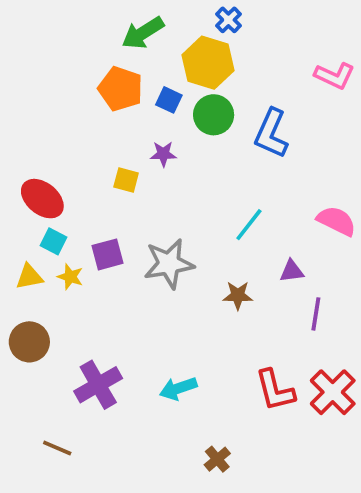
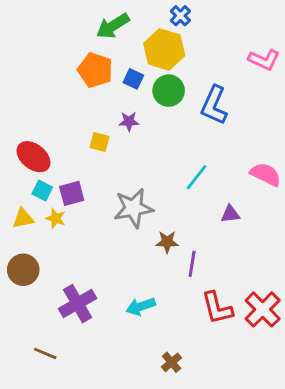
purple square: (107, 254) -> (72, 193), moved
brown star: (238, 295) -> (167, 242), moved
purple line: (316, 314) -> (192, 264), moved

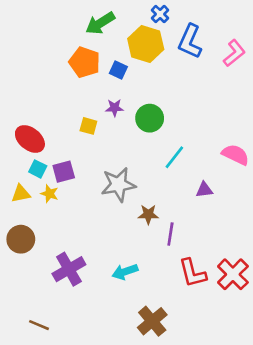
pink L-shape: (264, 60) -> (234, 53), turned -64
green circle: (169, 91) -> (150, 118), moved
blue L-shape: (214, 105) -> (190, 41), moved
brown line: (45, 353) -> (39, 325), moved
brown cross: (172, 362) -> (152, 321), size x1.6

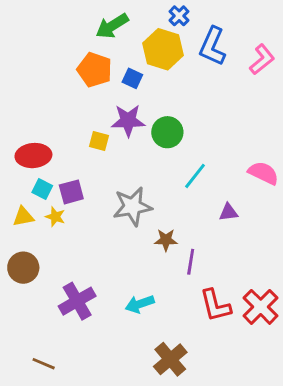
purple star: (114, 108) -> (128, 121), size x1.6
red ellipse: (30, 139) -> (33, 156), turned -44

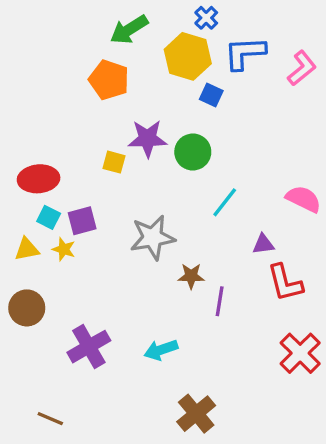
blue L-shape: (212, 46) -> (245, 53), turned 63
blue square: (132, 78) -> (211, 95), moved
red L-shape: (215, 305) -> (285, 283), moved

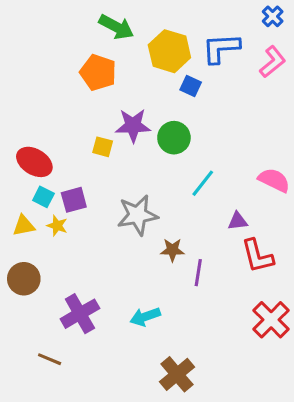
blue cross: (206, 18) -> (273, 16), moved
green arrow: (129, 30) -> (116, 27), turned -120
red ellipse: (39, 179) -> (34, 162), turned 36
brown line: (50, 419) -> (50, 359), moved

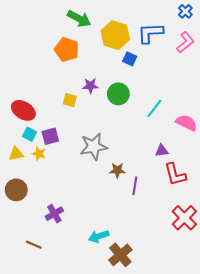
purple star: (133, 126) -> (90, 86), size x0.7
cyan line: (203, 183) -> (154, 108), moved
purple cross: (80, 314) -> (54, 214), size x0.7
cyan arrow: (145, 317) -> (99, 236), moved

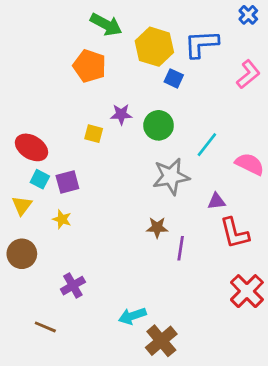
pink L-shape: (185, 42) -> (248, 74), moved
gray star: (94, 147) -> (171, 176), moved
yellow triangle: (16, 154) -> (22, 205), turned -42
yellow star: (39, 154) -> (62, 219), moved

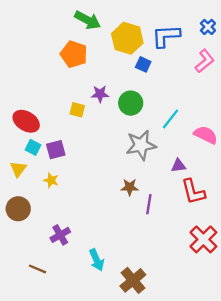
blue cross: (248, 15) -> (208, 27), moved
cyan arrow: (132, 316) -> (97, 260), moved, turned -95

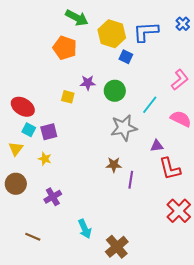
pink L-shape: (205, 61) -> (180, 80), moved
purple cross: (60, 235) -> (53, 197), moved

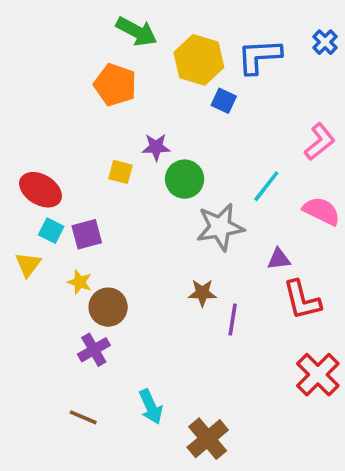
green circle: (115, 91) -> (185, 179), moved
brown circle: (16, 184) -> (108, 307), moved
brown line: (33, 237) -> (83, 417), moved

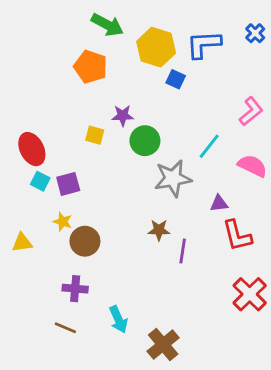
red ellipse: (41, 190) -> (32, 149), turned 32
yellow triangle: (28, 264) -> (22, 243), moved, turned 45
purple cross: (94, 350) -> (75, 289), moved, turned 35

